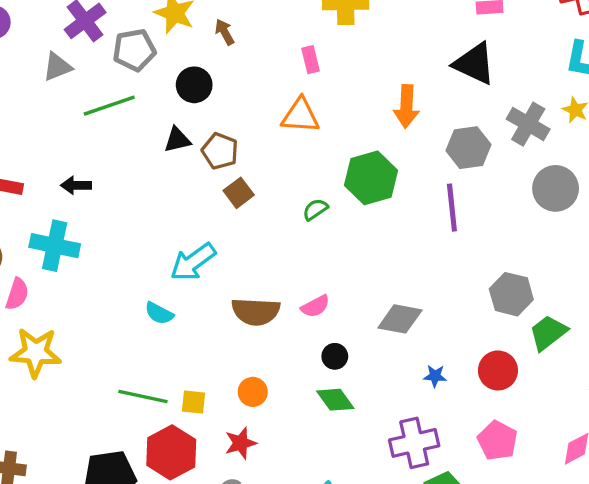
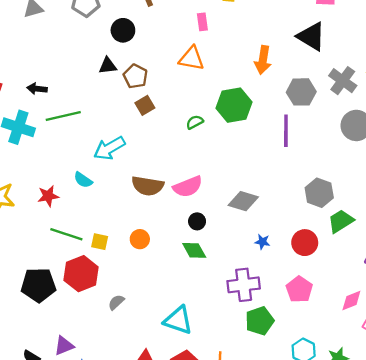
green line: (109, 106) -> (63, 116), moved
pink semicircle: (315, 306) -> (188, 187), size x1.5
red star: (241, 443) -> (48, 196), moved

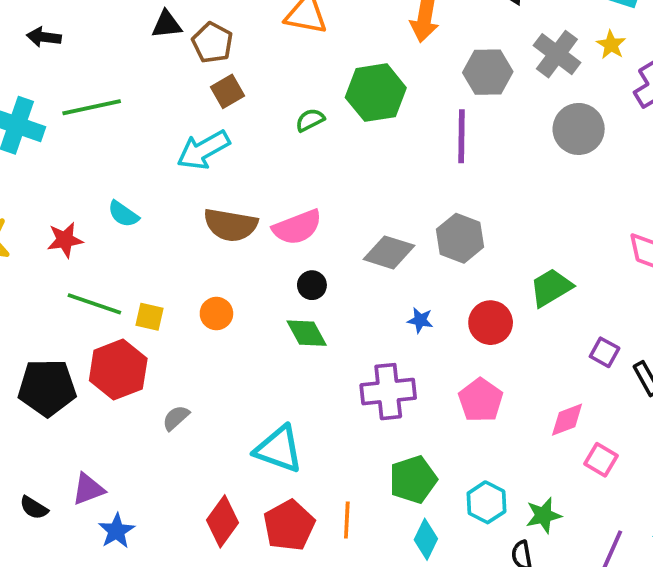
black arrow: (37, 89) -> (44, 37), moved
cyan arrow: (109, 148) -> (203, 150), moved
gray hexagon: (319, 193) -> (460, 238), moved
green pentagon: (260, 321) -> (413, 479), moved

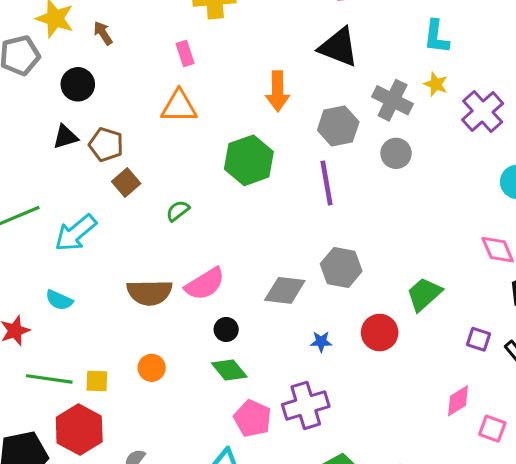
green semicircle: (310, 120) -> (178, 211), moved
gray circle: (579, 129) -> (396, 153), moved, size x0.7
cyan arrow: (203, 150) -> (76, 233), moved
pink pentagon: (481, 400) -> (253, 418), moved

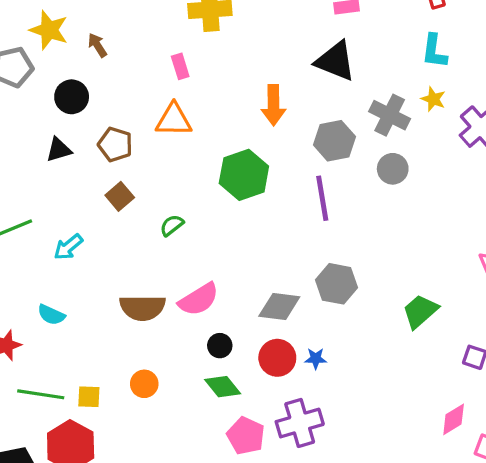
brown pentagon: (106, 145) -> (115, 144), moved
cyan arrow: (76, 233) -> (68, 247), size x0.7
red circle: (380, 333) -> (277, 358), moved

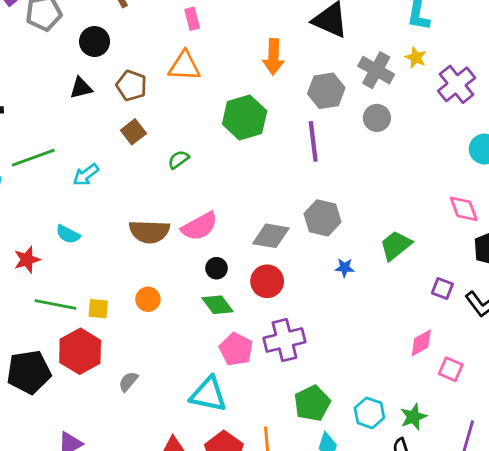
blue star: (316, 359) -> (345, 268), moved

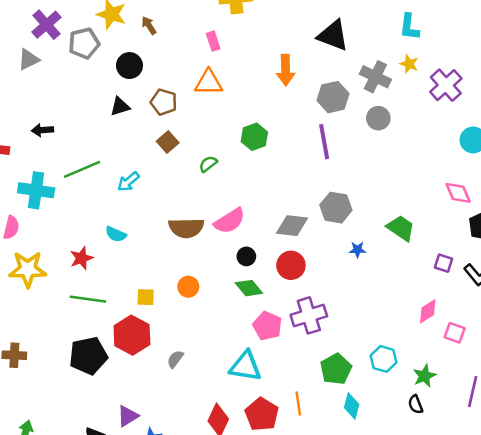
green hexagon: (245, 118) -> (254, 137), moved, size x0.7
green trapezoid: (396, 245) -> (401, 228), turned 76
green line: (56, 305) -> (88, 299), moved
cyan hexagon: (369, 413) -> (384, 359), moved

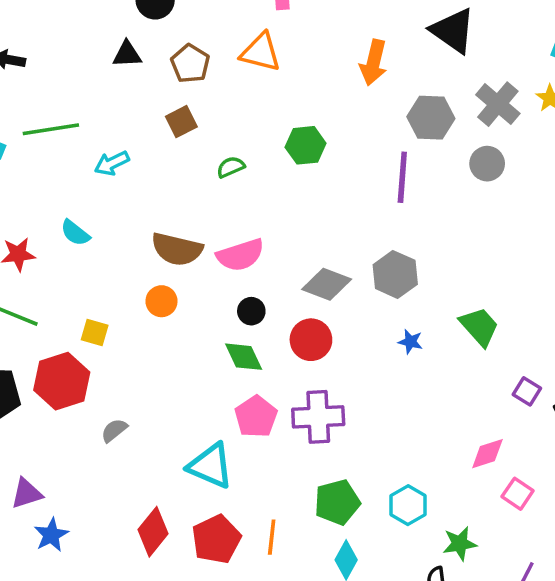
orange circle: (188, 287) -> (161, 301), moved

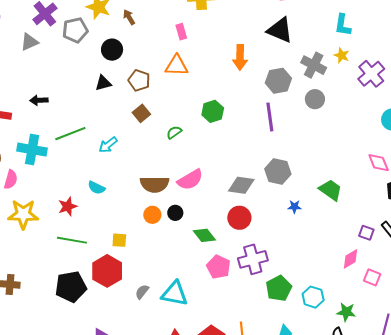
black circle: (251, 311) -> (175, 213), moved
purple square: (527, 391) -> (366, 233), moved
cyan triangle: (211, 466) -> (175, 294), moved
green pentagon: (337, 502) -> (279, 288), moved
green star: (460, 544) -> (346, 312), turned 30

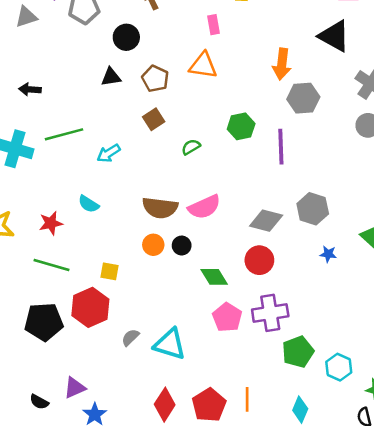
gray hexagon: (278, 81) -> (303, 98), moved
purple line: (270, 117) -> (281, 147), moved

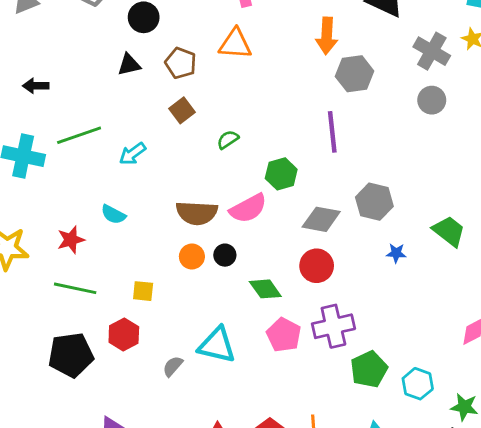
green hexagon: (241, 126) -> (281, 174), moved
red hexagon: (90, 307) -> (124, 334), size x0.7
cyan triangle: (170, 344) -> (217, 345), moved

